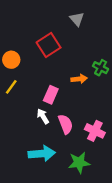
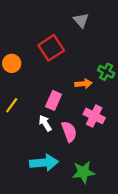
yellow line: (11, 87) -> (12, 105), moved
pink cross: (95, 131) -> (94, 116), moved

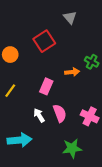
pink cross: (94, 116) -> (90, 116), moved
white arrow: (45, 123) -> (39, 115), moved
cyan arrow: (44, 163) -> (19, 140), moved

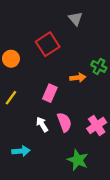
pink cross: (90, 116) -> (97, 125), turned 30
cyan arrow: (19, 140) -> (21, 151), size x0.7
green star: (72, 148) -> (78, 160), turned 30

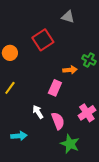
gray triangle: (76, 19) -> (68, 17), turned -32
pink rectangle: (50, 93) -> (55, 88), moved
pink semicircle: (64, 122) -> (58, 121), moved

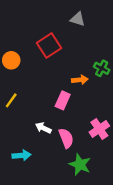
white arrow: (38, 112) -> (43, 128), turned -32

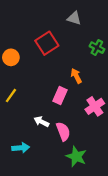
green cross: (102, 68) -> (97, 48), moved
orange arrow: (80, 80) -> (76, 76), turned -112
pink cross: (99, 129) -> (95, 106), moved

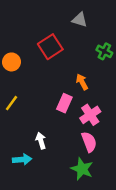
pink cross: (95, 106) -> (90, 115), moved
white arrow: (41, 122) -> (41, 141), moved, turned 48
pink semicircle: (63, 131) -> (89, 142), moved

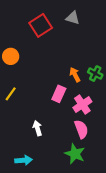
red square: (50, 47) -> (41, 25), moved
green cross: (104, 51) -> (95, 74), moved
cyan arrow: (22, 159) -> (23, 160), moved

